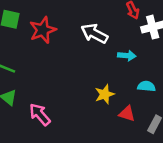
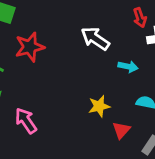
red star: (43, 30) -> (30, 47), moved
red triangle: (127, 114) -> (121, 130), turned 48

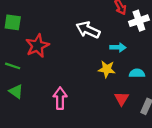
yellow star: (99, 106) -> (107, 69), moved, turned 30
pink arrow: (26, 121) -> (60, 98), moved, turned 45

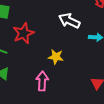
yellow star: (107, 69) -> (56, 57), moved

